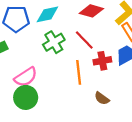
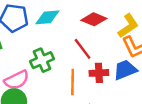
green cross: (54, 42) -> (42, 60), moved

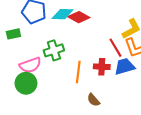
red diamond: (94, 19) -> (79, 17), moved
red line: (83, 49) -> (116, 48), moved

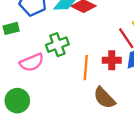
green circle: (26, 83) -> (17, 101), moved
brown semicircle: (93, 100) -> (104, 98), size x1.5

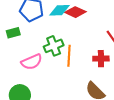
orange line: (86, 68) -> (69, 56), moved

